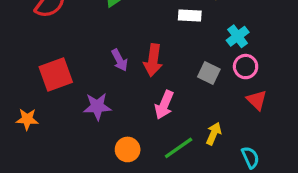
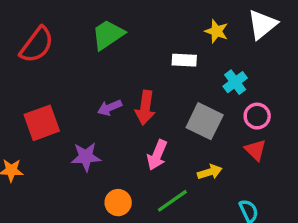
purple arrow: (120, 60) -> (110, 108), turned 95
pink circle: (246, 67) -> (257, 116), moved
gray square: (209, 73) -> (205, 121), size x1.5
yellow arrow: (214, 134) -> (210, 172), moved, turned 50

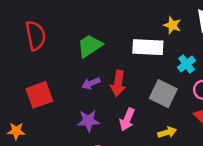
green trapezoid: (108, 35) -> (90, 46), moved
red semicircle: (37, 45) -> (35, 36), turned -48
white rectangle: (184, 60) -> (148, 47), size x1.6
purple star: (86, 157) -> (88, 121), moved

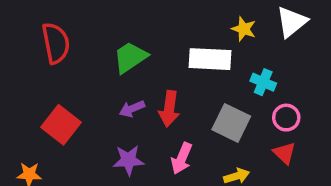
cyan cross: (187, 64) -> (263, 82), turned -30
red square: (39, 95) -> (61, 125), turned -32

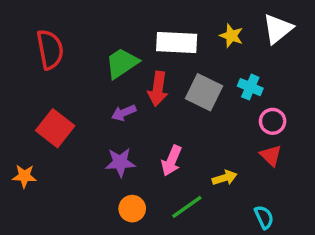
white rectangle: (210, 59) -> (177, 43), moved
red arrow: (169, 109) -> (158, 89), moved
gray square: (231, 123) -> (204, 92), moved

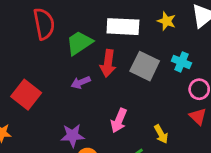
red semicircle: (50, 49) -> (44, 24), moved
purple star: (120, 162) -> (73, 136), moved
yellow arrow: (225, 178) -> (161, 134), turned 78

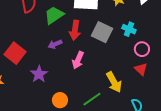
pink arrow: (119, 121) -> (78, 60), moved
yellow arrow: (161, 134) -> (114, 82), size x1.5
purple star: (73, 136) -> (39, 74), moved, turned -30

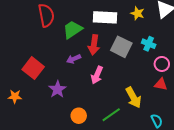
red triangle: (141, 69) -> (161, 84), turned -32

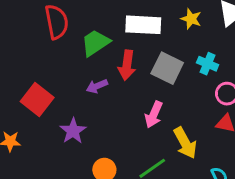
pink arrow: (97, 75) -> (154, 114), moved

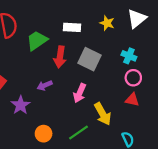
white rectangle: (143, 25) -> (72, 27), size x0.7
cyan cross: (208, 64) -> (129, 56), moved
purple arrow: (97, 86) -> (45, 85), moved

